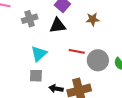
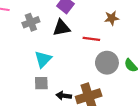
brown star: (93, 19) -> (112, 18), moved
red line: (77, 51) -> (91, 39), moved

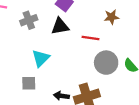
gray square: (41, 83) -> (29, 83), moved

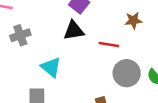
gray cross: (29, 20) -> (20, 35), moved
cyan triangle: (41, 58) -> (51, 67), turned -36

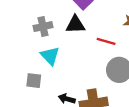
gray cross: (20, 35) -> (43, 27), moved

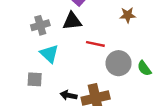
red line: (106, 41) -> (95, 44), moved

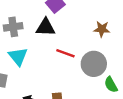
gray circle: (119, 63) -> (94, 64), moved

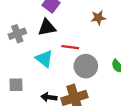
cyan triangle: (18, 57) -> (44, 59), moved
gray circle: (94, 64) -> (86, 66), moved

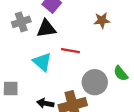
gray cross: (17, 34) -> (21, 22), moved
gray circle: (86, 66) -> (95, 82), moved

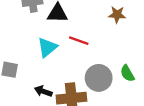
cyan triangle: (42, 62) -> (47, 47), turned 30

